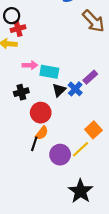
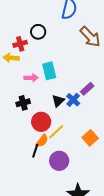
black circle: (12, 16) -> (38, 32), moved
cyan rectangle: (49, 72) -> (49, 71), moved, turned 66
yellow line: (81, 149) -> (56, 132), moved

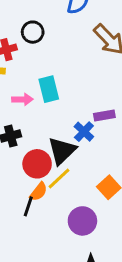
purple rectangle: (87, 89) -> (104, 116), turned 32
black triangle: (58, 101) -> (62, 151), moved, size x1.5
purple circle: (59, 161) -> (82, 221), moved

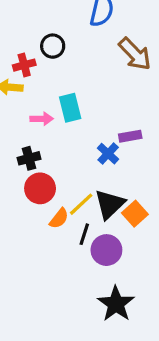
black triangle: (62, 151) -> (110, 204), moved
red circle: (37, 164) -> (40, 188), moved
black line: (28, 206) -> (84, 234), moved

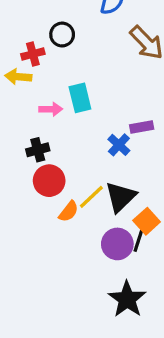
orange square: (135, 214) -> (147, 221), moved
black line: (84, 234) -> (138, 241), moved

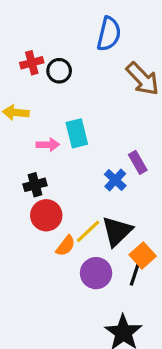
red cross: (33, 54) -> (32, 63), moved
purple rectangle: (142, 127) -> (138, 162), turned 70
purple circle: (117, 244) -> (96, 273), moved

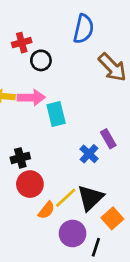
red cross: (32, 63) -> (22, 43), moved
pink arrow: (48, 145) -> (31, 97), moved, size x1.4
black line: (135, 275) -> (96, 247), moved

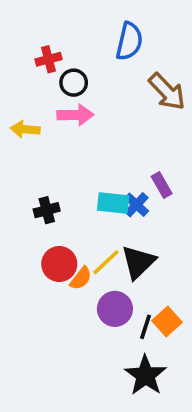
pink arrow: (31, 97) -> (75, 115), moved
cyan rectangle: (56, 114) -> (113, 203), moved, turned -70
red circle: (30, 184) -> (59, 264), moved
orange square: (112, 218) -> (167, 321), moved

